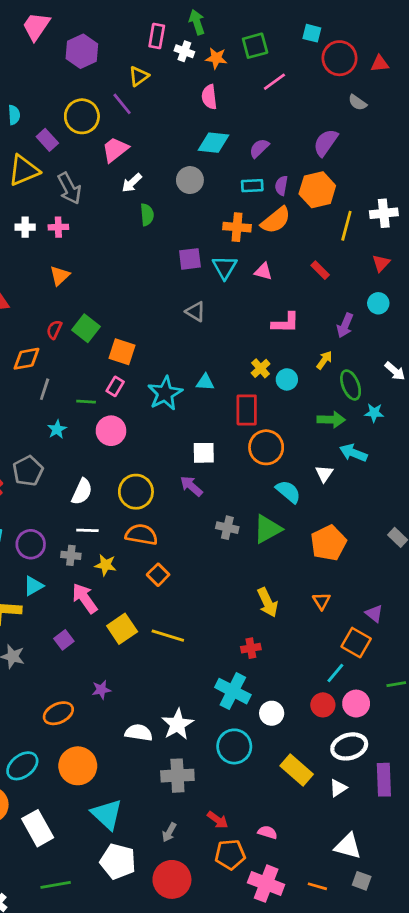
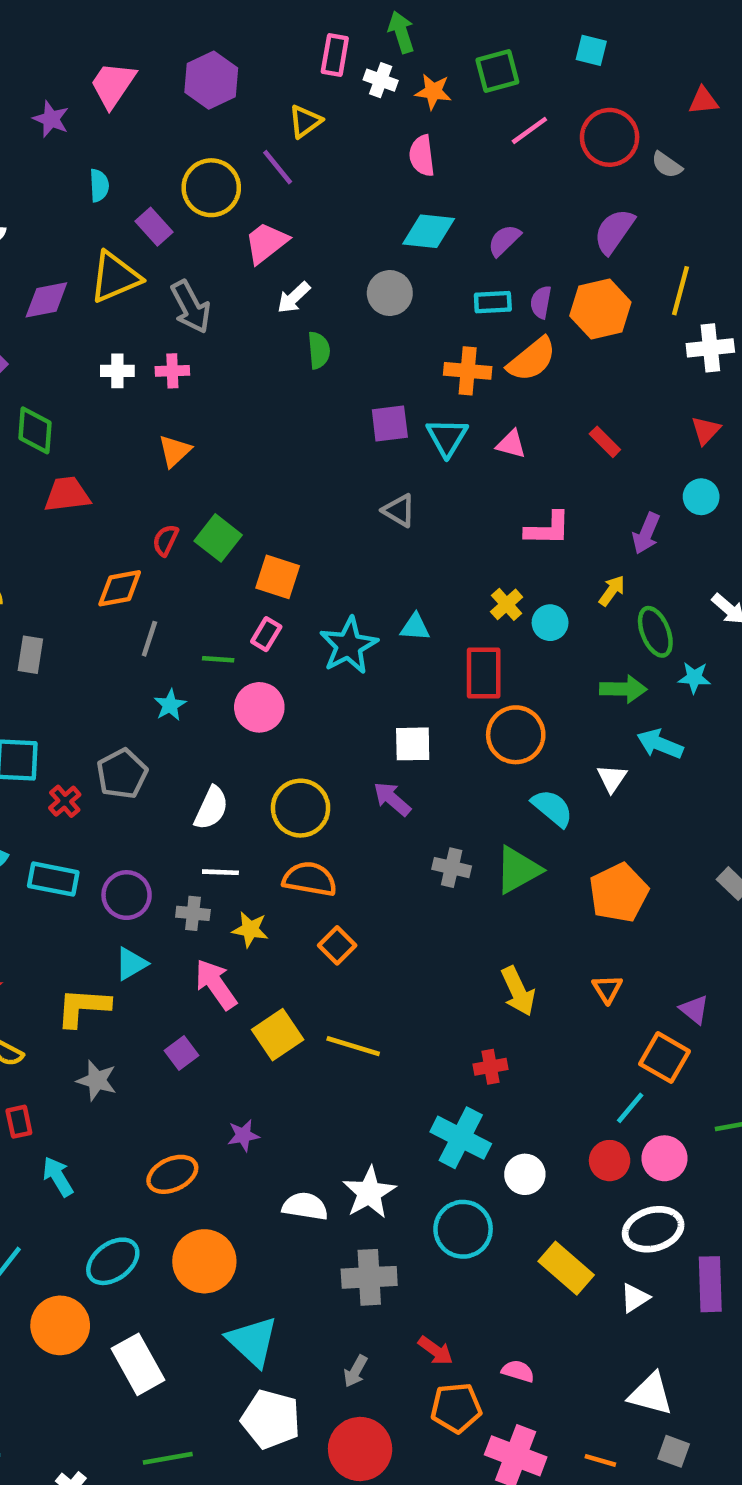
pink trapezoid: (36, 26) -> (113, 85), moved
red circle: (340, 58) -> (610, 137), moved
yellow line: (346, 226) -> (681, 291), moved

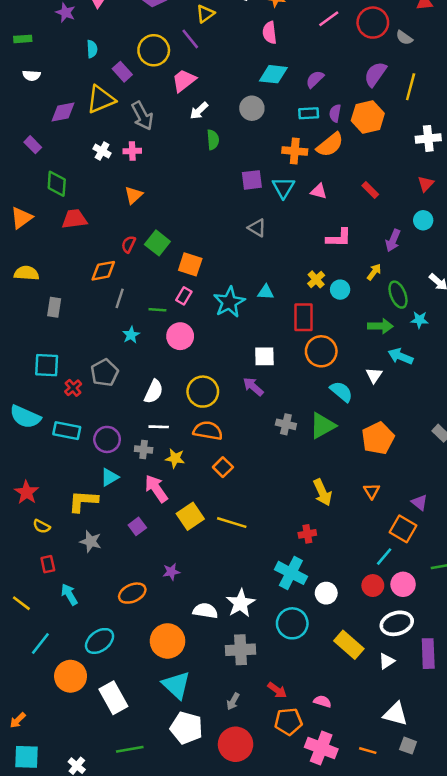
yellow line: (681, 291) -> (411, 87), moved
white cross: (117, 371) -> (102, 151), turned 30
orange circle: (204, 1261) -> (168, 641), moved

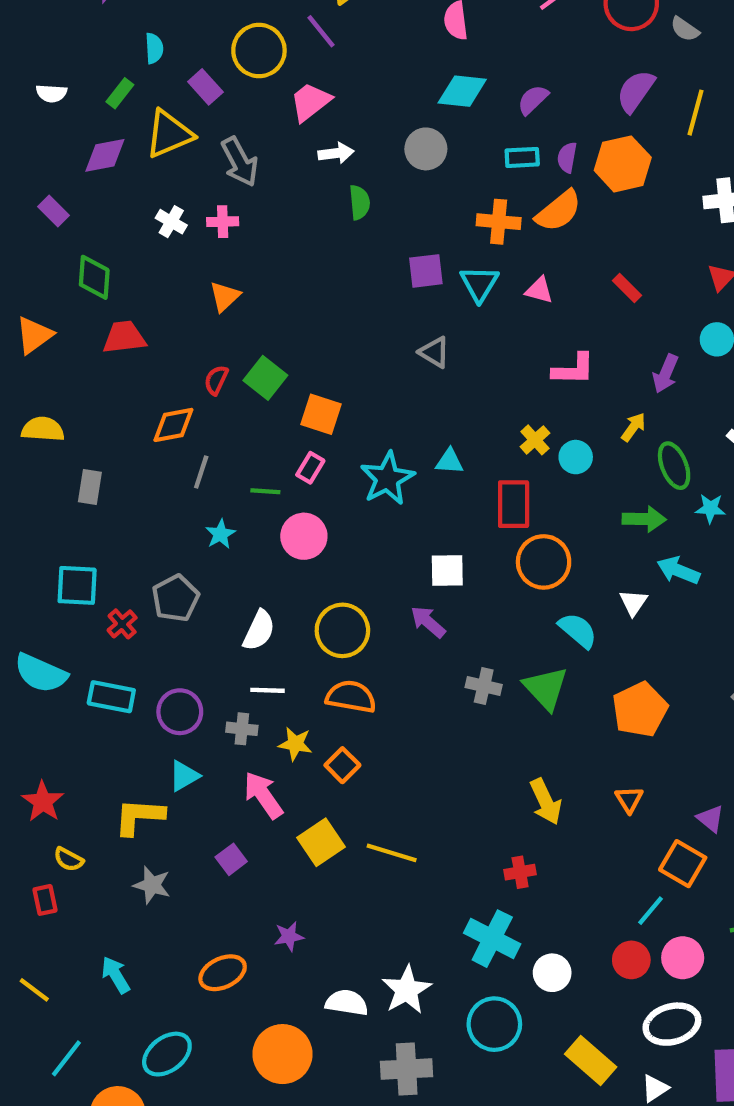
green rectangle: (23, 39) -> (120, 93), moved, turned -48
white arrow: (199, 111) -> (336, 153), turned -144
green triangle: (322, 426) -> (546, 688), turned -44
orange square: (223, 467) -> (342, 765), moved
red rectangle: (48, 564) -> (45, 900), moved

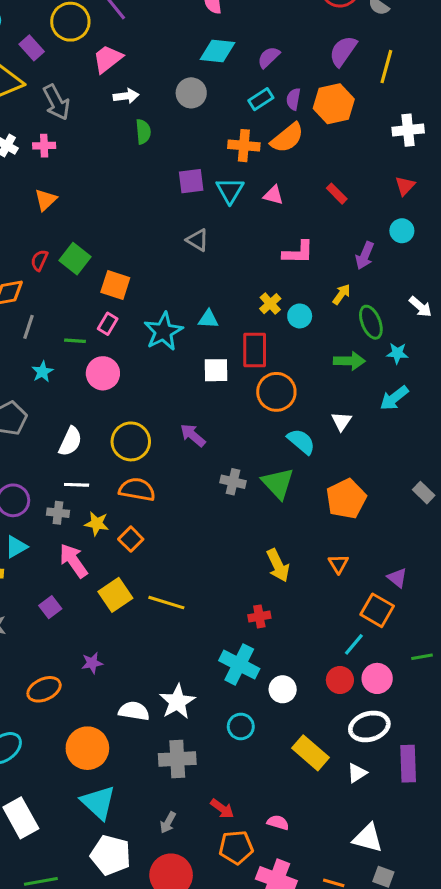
cyan rectangle: (522, 157) -> (261, 99), turned -30
white square: (447, 570) -> (216, 370), moved
cyan arrow: (678, 570) -> (394, 398), moved, turned -60
cyan circle: (494, 1024) -> (241, 726), size x0.7

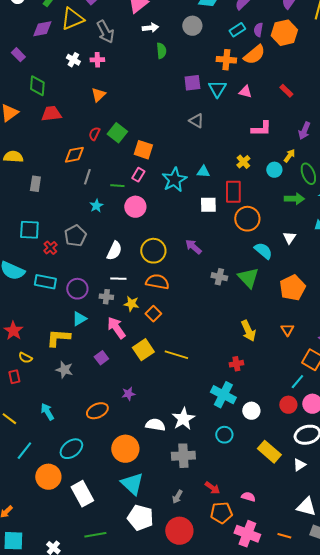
cyan circle: (300, 316) -> (274, 170), moved

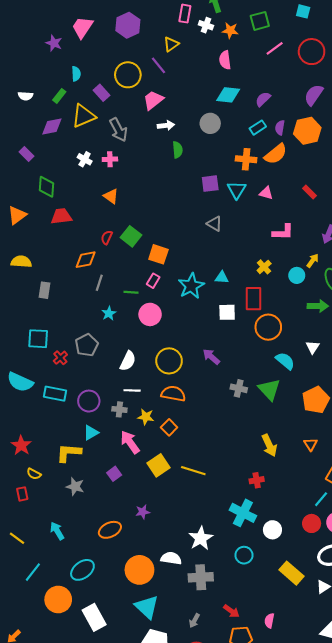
orange triangle: (98, 95) -> (111, 196), turned -42
white semicircle: (155, 425) -> (171, 558), moved
pink semicircle: (248, 497) -> (269, 621), turned -96

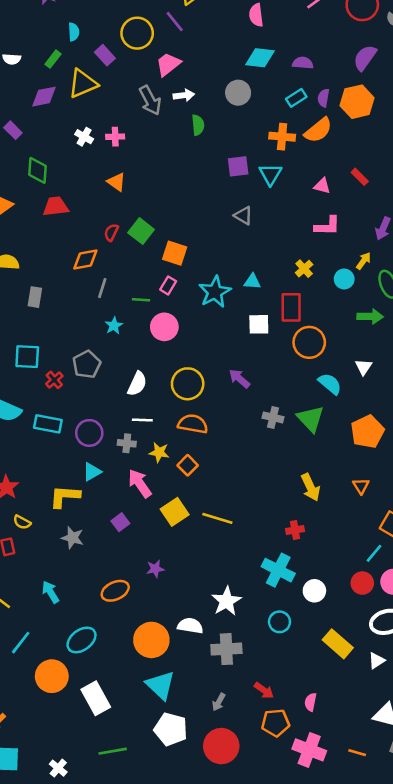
purple semicircle: (263, 99) -> (303, 63), turned 49
gray arrow: (118, 130) -> (150, 100), moved
pink triangle: (266, 193) -> (322, 186), moved

